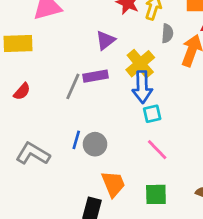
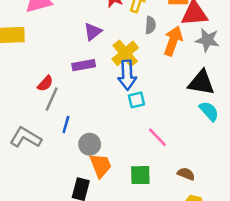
gray line: (73, 86) -> (52, 99), moved
red semicircle: (22, 91) -> (45, 83), moved
gray circle: (95, 144) -> (90, 144), moved
pink line: (157, 150) -> (157, 137), moved

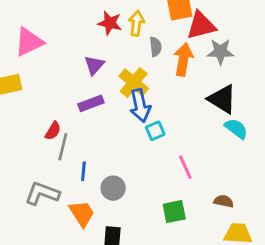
black triangle: (201, 83) -> (222, 99), turned 32
pink line: (157, 137) -> (185, 167), turned 30
orange trapezoid: (101, 165) -> (82, 213), moved

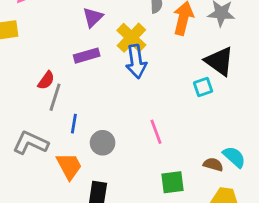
cyan semicircle: (236, 129) -> (234, 157), moved
cyan square: (155, 131) -> (203, 87), moved
pink line: (185, 167) -> (156, 132), moved
green square: (174, 212) -> (173, 182), moved

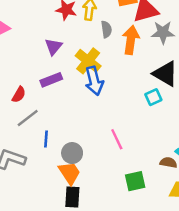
red semicircle: (46, 80) -> (19, 95), moved
gray line: (55, 97) -> (28, 118), turned 40
orange trapezoid: (69, 166) -> (70, 173), moved

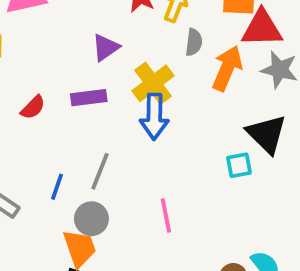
gray line: (28, 118) -> (100, 171), moved, turned -45

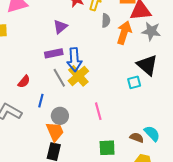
yellow cross: (153, 83) -> (78, 76), moved
red semicircle: (33, 107) -> (24, 82), moved
blue arrow: (154, 117) -> (74, 60), moved
gray line: (100, 171) -> (59, 78), moved, turned -48

